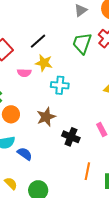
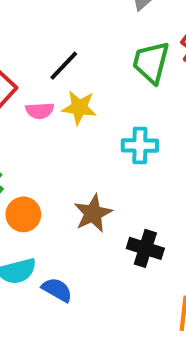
pink semicircle: (24, 73) -> (40, 111), moved
cyan cross: (60, 85) -> (140, 145), moved

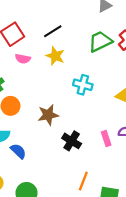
green trapezoid: (151, 62) -> (100, 41), turned 35
pink semicircle: (40, 111) -> (23, 59), moved

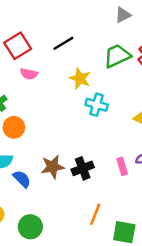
yellow star: (55, 56) -> (80, 78), moved
brown star: (48, 115) -> (53, 167), moved
black cross: (72, 141) -> (83, 168), turned 36

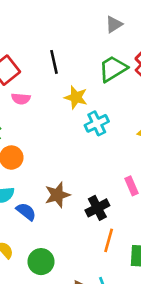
black line: (63, 43) -> (54, 62), turned -65
cyan cross: (97, 105) -> (97, 123), turned -35
black cross: (83, 168) -> (97, 208), moved

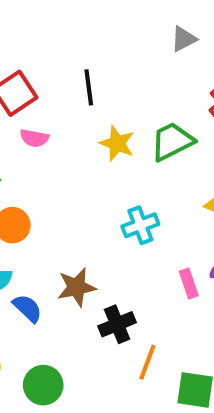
green trapezoid: (113, 69) -> (172, 141), moved
cyan cross: (97, 123) -> (140, 225), moved
black cross: (97, 208) -> (117, 324), moved

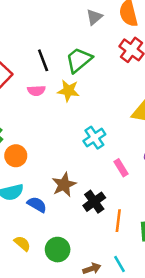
pink semicircle: (34, 138) -> (36, 91), moved
green trapezoid: (172, 141) -> (79, 60), moved
pink rectangle: (189, 284) -> (121, 168), moved

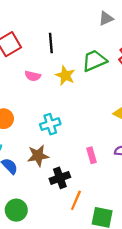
green trapezoid: (79, 60) -> (94, 61), moved
pink semicircle: (36, 91) -> (33, 76), moved
cyan cross: (94, 138) -> (50, 124), moved

